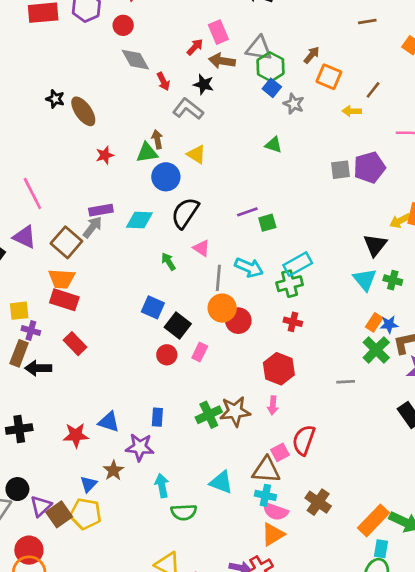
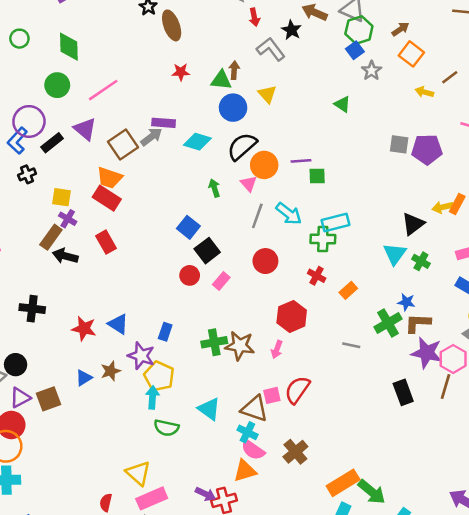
pink line: (32, 193) -> (103, 90), turned 68
orange circle: (222, 308) -> (264, 165), moved
orange rectangle: (374, 322) -> (348, 290), moved
purple triangle: (41, 506) -> (20, 398), moved
yellow pentagon: (86, 514) -> (159, 376), moved

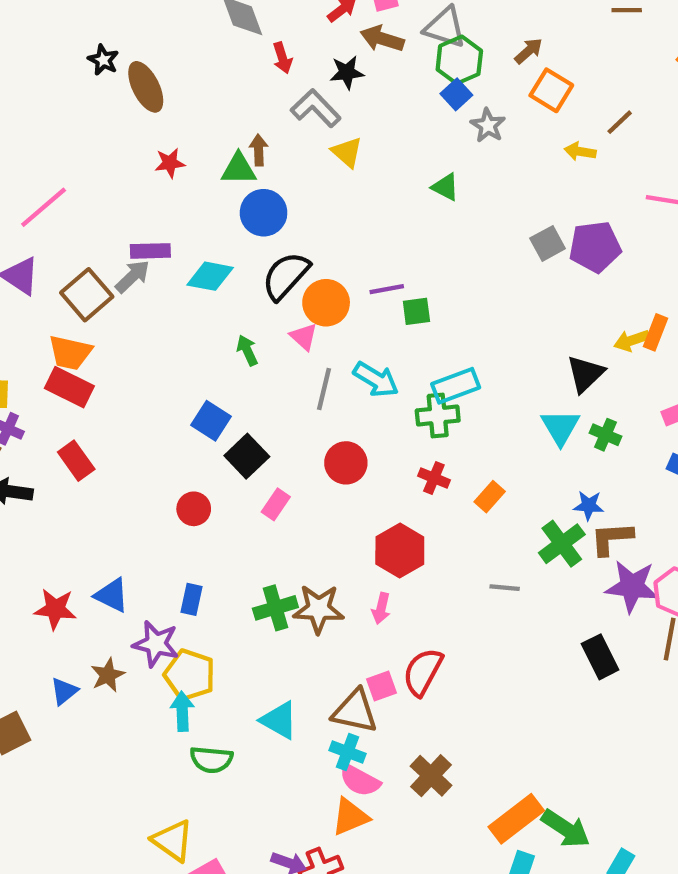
black star: (291, 30) -> (347, 72), turned -30
yellow triangle: (267, 94) -> (347, 152), moved
gray square: (399, 144) -> (548, 243), turned -30
red circle: (190, 275) -> (194, 509), moved

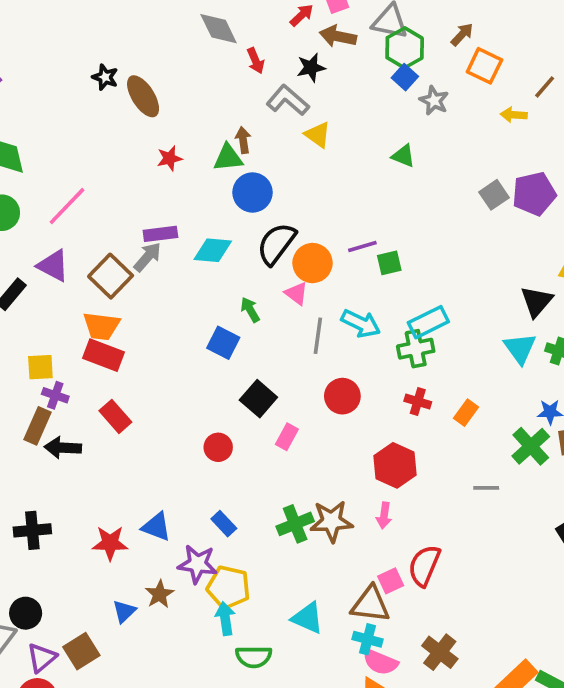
blue square: (211, 421) -> (223, 343), moved
blue rectangle: (191, 599) -> (224, 524), turned -50

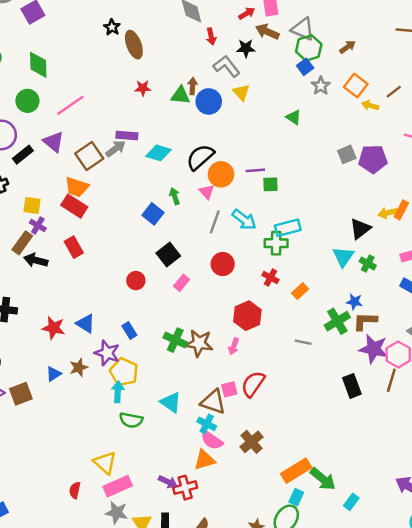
orange square: (484, 66) -> (356, 85), moved
blue circle: (252, 192) -> (209, 101), moved
green cross: (295, 524) -> (175, 340), turned 35

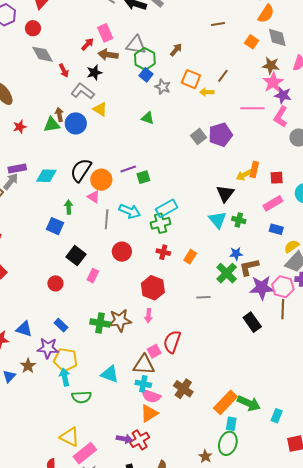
green arrow: (175, 196) -> (69, 207), turned 32

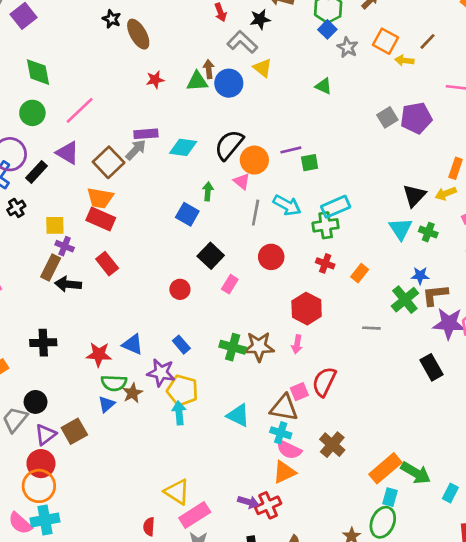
yellow arrow: (244, 175) -> (446, 193), moved
green semicircle: (82, 397) -> (114, 383), moved

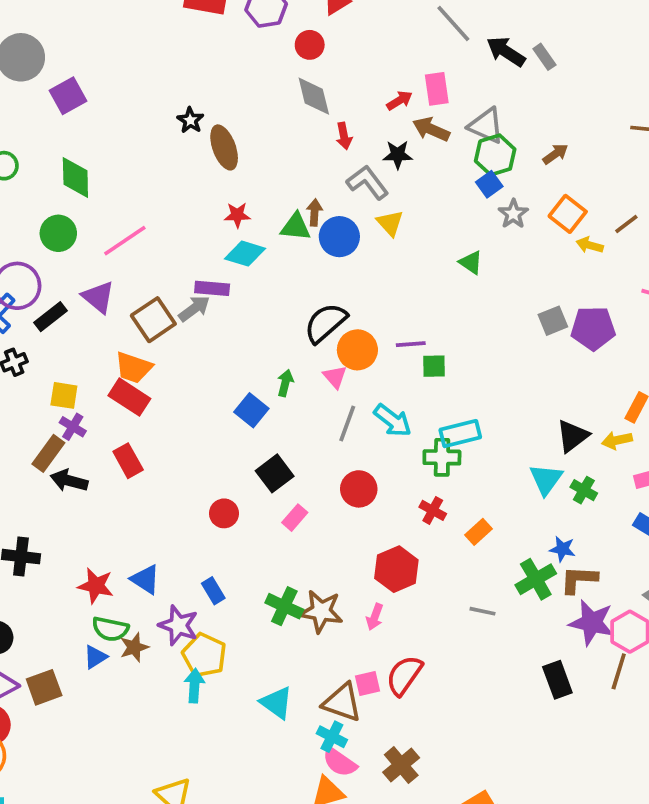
cyan diamond: (183, 147) -> (245, 254), moved

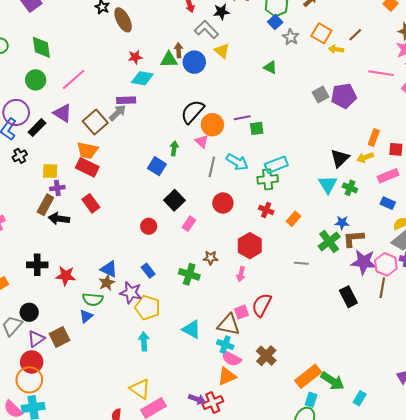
purple cross: (73, 427) -> (57, 188), turned -32
red star: (96, 586) -> (66, 276), moved
brown star: (321, 611) -> (211, 258), moved, size x0.6
brown star: (134, 647) -> (107, 283), moved
cyan arrow: (194, 686) -> (144, 341), moved

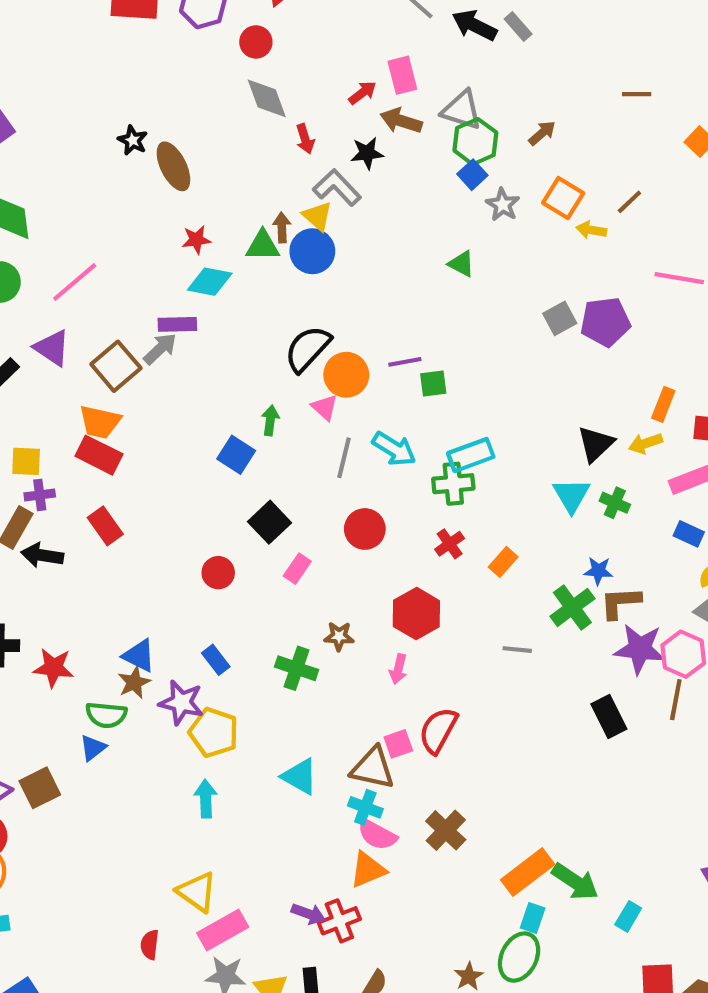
yellow triangle: (222, 51) -> (317, 216), moved
red cross: (266, 210) -> (450, 544), turned 32

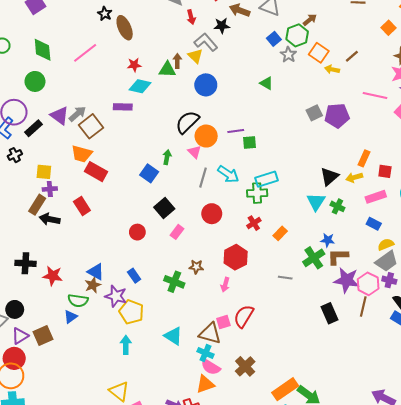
green hexagon: (475, 142) -> (297, 35), moved
blue circle: (312, 251) -> (206, 85), moved
pink line: (75, 282) -> (85, 53), moved
gray arrow: (160, 349) -> (77, 114), moved
red rectangle: (99, 455) -> (96, 172), moved

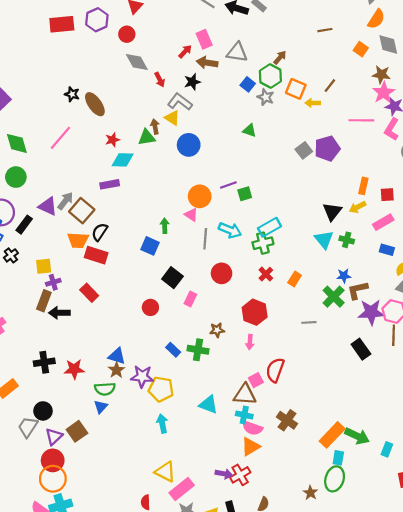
black semicircle: (187, 122) -> (100, 232), moved, size x0.7
blue rectangle: (134, 276) -> (173, 350), moved

